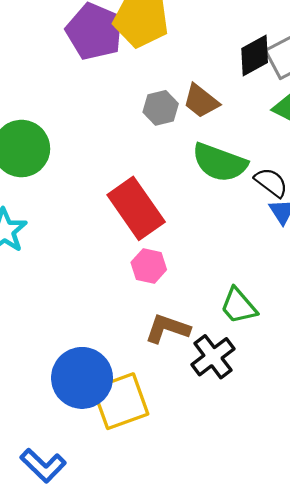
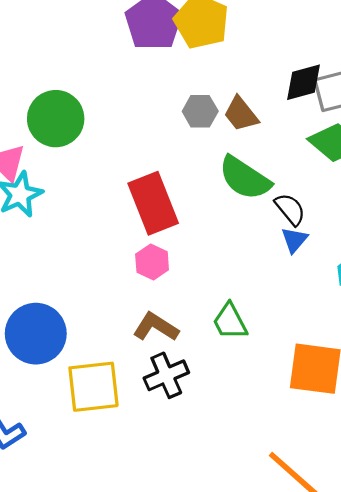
black cross: (213, 357) -> (166, 375), moved
blue circle: (82, 378) -> (36, 334), moved

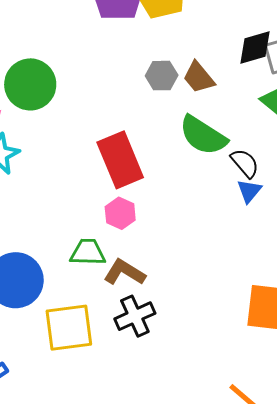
green trapezoid: (230, 321) -> (88, 252), moved, turned 120

